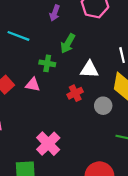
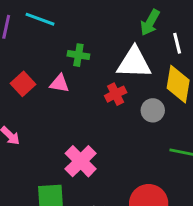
green arrow: (68, 43) -> (150, 23), moved
white triangle: (89, 69) -> (134, 63), size x1.4

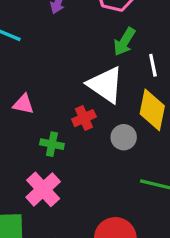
green cross: (78, 55) -> (52, 144), moved
white triangle: (134, 63) -> (105, 85), turned 30

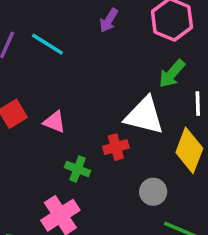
white triangle: (105, 85) -> (144, 116), turned -30
gray circle: (124, 137) -> (153, 192), moved

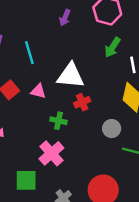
cyan line: (47, 44) -> (29, 53), moved, turned 50
white triangle: (144, 116) -> (71, 76), moved

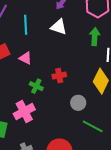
green arrow: (112, 47) -> (95, 37), turned 138
white triangle: (71, 76) -> (59, 27), moved, size x0.7

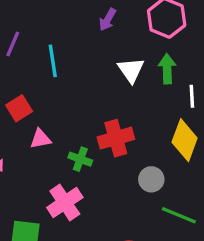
white triangle: (59, 27) -> (131, 70), moved, turned 42
pink triangle: (25, 58) -> (40, 139), moved, turned -32
red cross: (59, 76) -> (116, 138), size x1.5

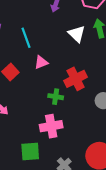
pink triangle: (40, 139) -> (41, 62), moved
pink cross: (65, 203) -> (51, 126), turned 35

